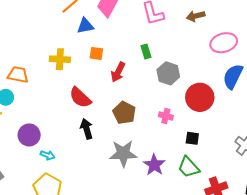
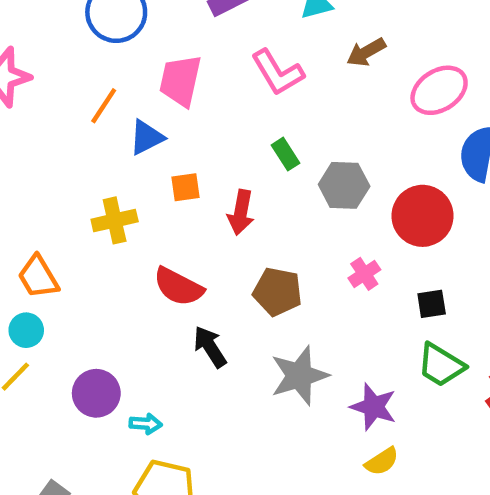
orange trapezoid: (18, 75) -> (38, 277), turned -115
pink cross: (166, 116) -> (364, 274), turned -32
purple star: (154, 165) -> (373, 407), moved

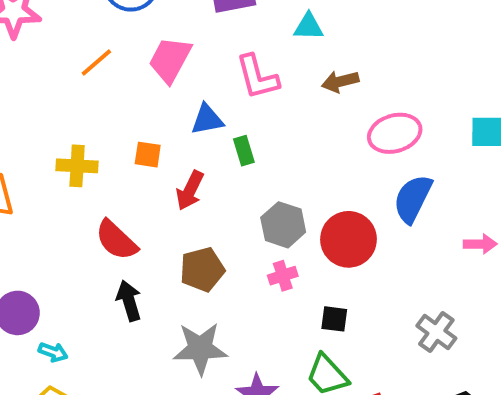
blue triangle: (147, 137) -> (207, 119), moved
gray hexagon: (344, 185) -> (283, 225), moved
brown pentagon: (278, 292) -> (202, 269), turned 30

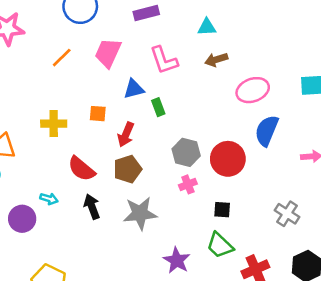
cyan triangle: (309, 27) -> (207, 27), moved
brown pentagon: (202, 269) -> (128, 169), moved
gray star: (200, 349) -> (140, 213), moved
cyan arrow: (53, 352) -> (49, 199), moved

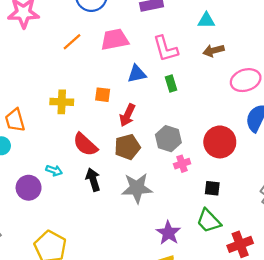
pink trapezoid: (108, 53) -> (115, 40), turned 52
green rectangle: (158, 107) -> (171, 84), moved
gray hexagon: (186, 152) -> (168, 139), moved

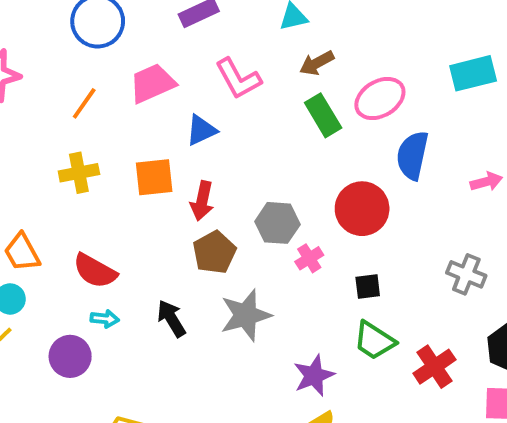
green rectangle: (171, 84) -> (323, 115), moved, size x1.5
orange square: (103, 95) -> (154, 177), size x1.5
yellow cross: (62, 102) -> (79, 173), moved
red semicircle: (85, 145) -> (95, 271), moved
purple star: (168, 233) -> (314, 376), turned 30

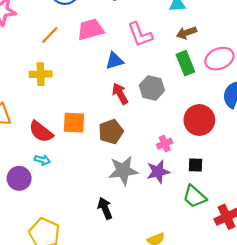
orange square: (154, 177) -> (74, 123), moved
red arrow: (202, 201) -> (120, 94), moved, turned 130
gray hexagon: (277, 223) -> (152, 88), moved
black arrow: (171, 318) -> (105, 208), moved
purple star: (314, 376) -> (158, 172), moved

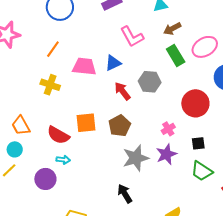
pink trapezoid: (91, 30) -> (84, 67), moved, turned 30
yellow cross: (41, 74) -> (50, 85), turned 30

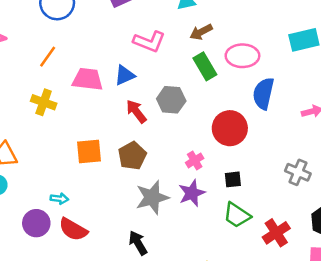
pink L-shape: (132, 37) -> (149, 42), turned -40
pink ellipse: (205, 47) -> (242, 56), turned 30
red semicircle: (58, 135) -> (73, 229), moved

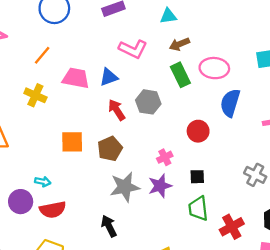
red circle: (230, 128) -> (198, 131), size x0.7
green trapezoid: (237, 215) -> (198, 208), turned 45
red semicircle: (73, 229) -> (53, 210), turned -45

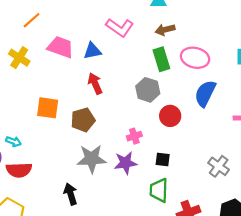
gray hexagon: (148, 102) -> (148, 90), moved

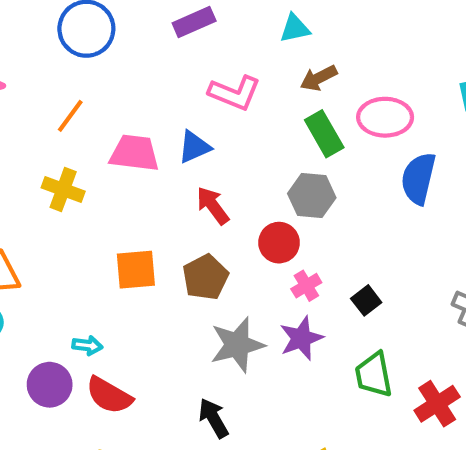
red circle: (170, 116) -> (279, 243), moved
black square: (163, 160) -> (366, 300), moved, turned -32
red semicircle: (19, 170) -> (109, 395), turned 45

